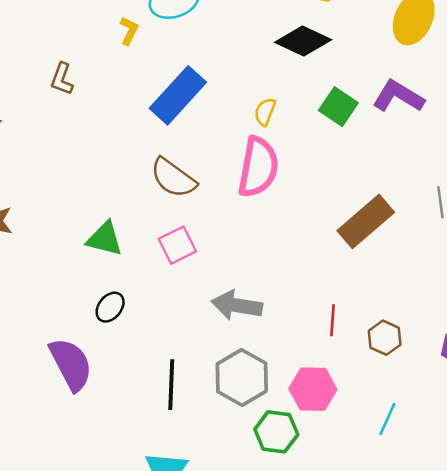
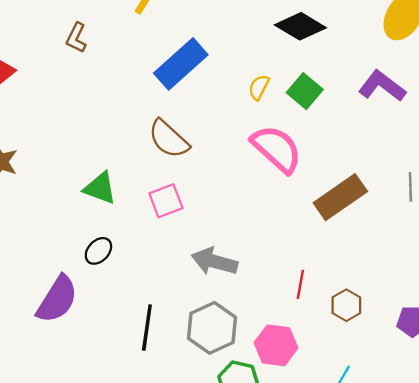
green square: (338, 107) -> (305, 91), moved
pink semicircle: (258, 167) -> (277, 149), moved, turned -64
purple semicircle: (71, 364) -> (57, 299), turned 54

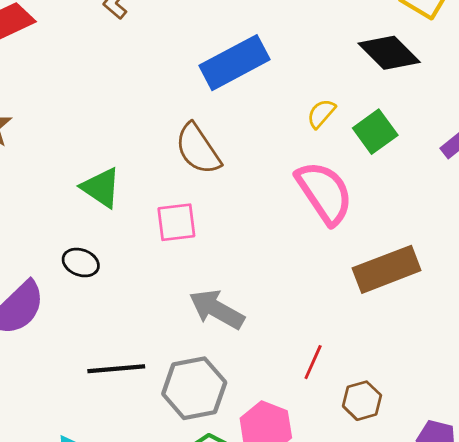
black ellipse: (98, 251) -> (81, 263), turned 52
black line: (147, 328) -> (116, 369), turned 63

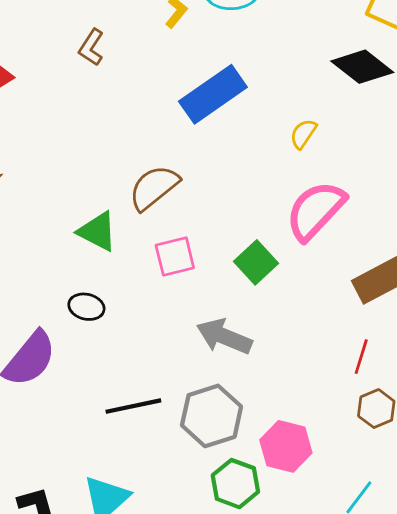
green square: (375, 132) -> (256, 262), moved
brown semicircle: (198, 149) -> (154, 188), moved, turned 92
pink semicircle: (324, 193) -> (316, 210), turned -96
red line: (313, 362) -> (361, 357), moved

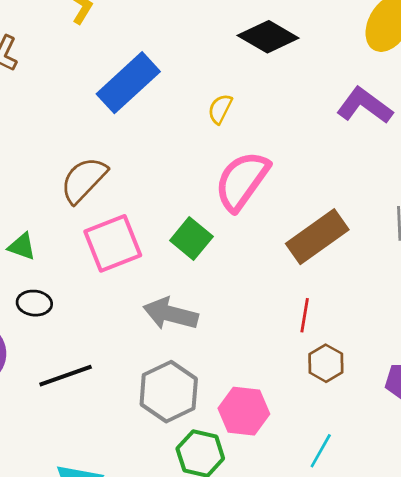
green triangle: (98, 231) -> (22, 246), moved, size x0.7
pink square: (175, 256) -> (113, 243), size x1.4
black line: (133, 406) -> (66, 376), moved

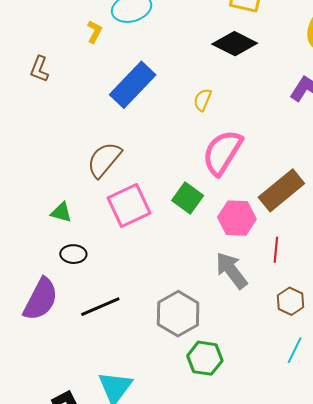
gray arrow: (171, 314) -> (231, 270), moved, turned 42
brown hexagon: (326, 363) -> (291, 301), moved
pink hexagon: (244, 411) -> (237, 218), moved

